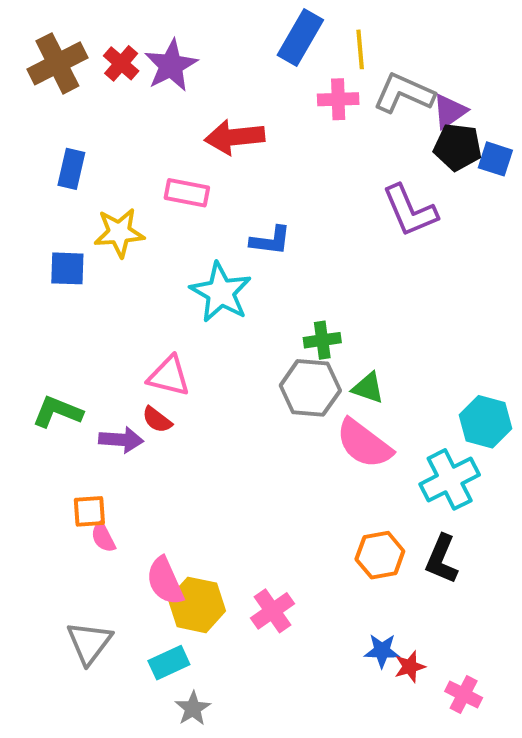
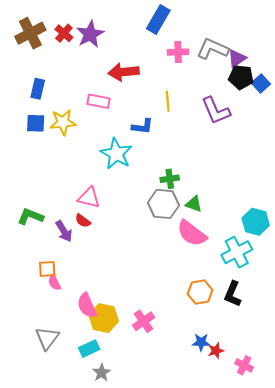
yellow line: (360, 49) -> (168, 101), moved
blue square: (495, 159) -> (261, 83), turned 30
blue square: (67, 268) -> (36, 123), moved
purple arrow: (121, 440) -> (64, 231), turned 55

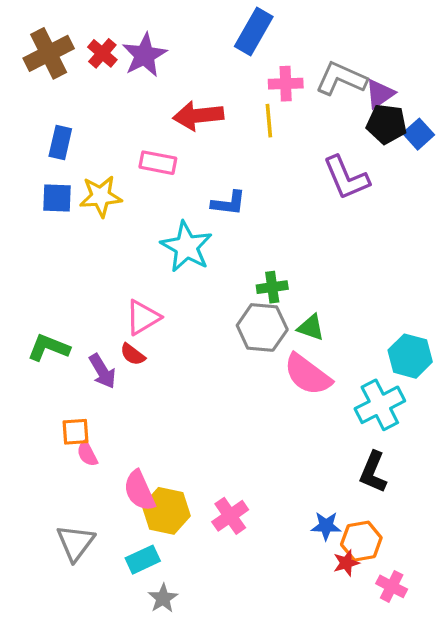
yellow line: (168, 101) -> (269, 121), moved
pink triangle: (89, 198) -> (143, 317), turned -45
orange hexagon: (200, 292) -> (361, 541), moved
blue star: (201, 342) -> (326, 526), moved

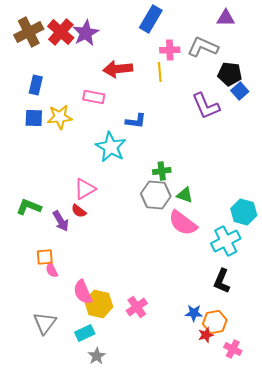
red cross: (102, 53) -> (61, 32), size x1.5
purple triangle: (380, 94) -> (226, 18), moved, turned 36
blue square: (419, 134) -> (240, 91), moved

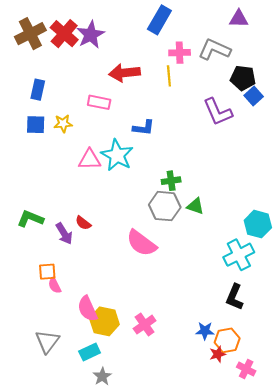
yellow star: (60, 117) -> (63, 124), size x0.7
pink triangle: (85, 189) -> (90, 159), moved, turned 30
pink semicircle: (183, 223) -> (141, 243), moved

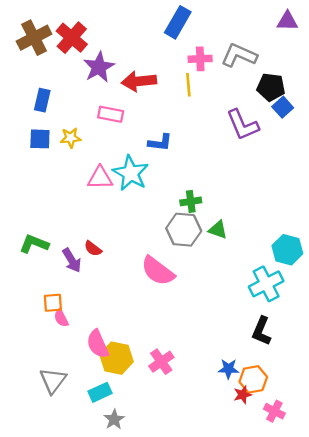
purple triangle: (239, 19) -> (287, 21), moved
purple star: (91, 35) -> (99, 67), moved

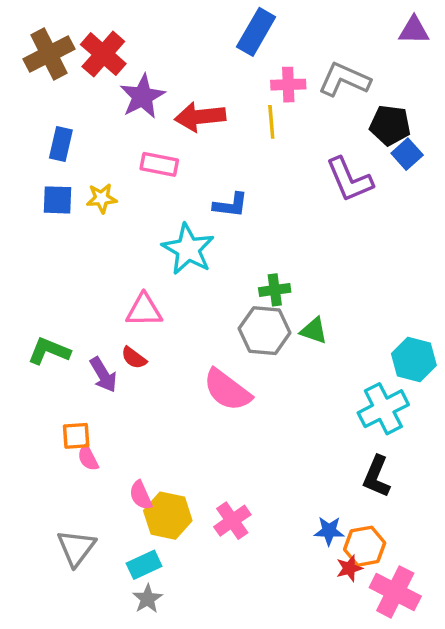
pink triangle: (100, 178) -> (144, 310), moved
pink semicircle: (98, 344) -> (141, 495), size x0.7
pink cross: (274, 411) -> (395, 592), size x1.6
gray star: (114, 419) -> (147, 599), moved

